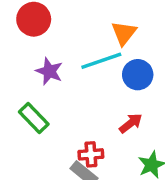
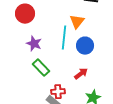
cyan line: (101, 61) -> (64, 38), turned -65
green rectangle: (34, 118) -> (41, 68), moved

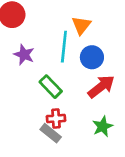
green rectangle: (41, 68) -> (51, 87), moved
red arrow: (81, 74) -> (101, 87), moved, size x1.5

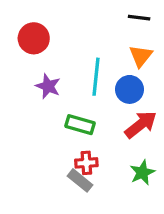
orange triangle: (81, 25) -> (141, 56), moved
green rectangle: (51, 87) -> (80, 125), turned -30

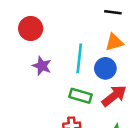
orange triangle: (141, 56) -> (114, 42), turned 36
green rectangle: (80, 125) -> (80, 96), moved

